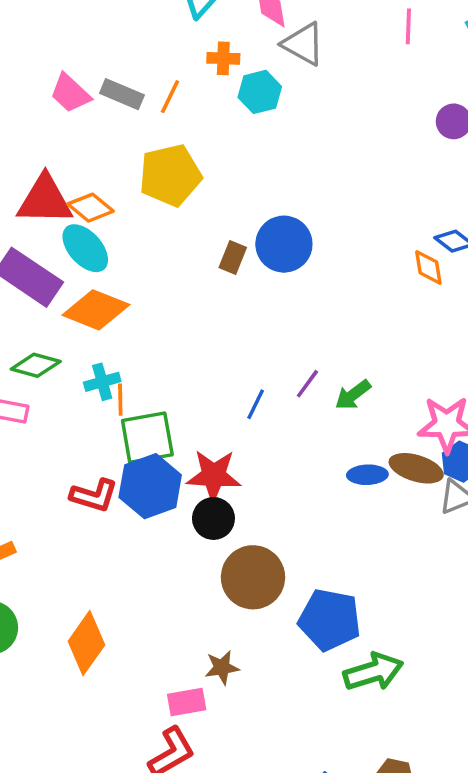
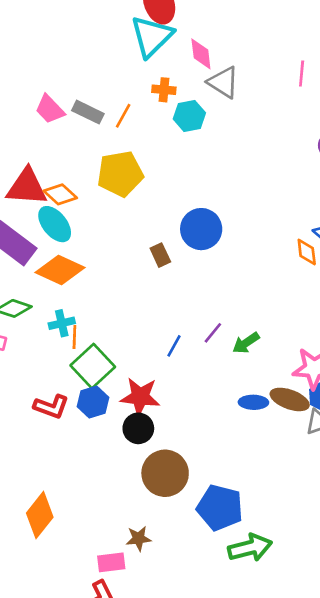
brown rectangle: (233, 258) -> (160, 255), moved, turned -50
green square: (147, 438) -> (93, 366), turned -36
blue hexagon: (150, 486) -> (93, 402), size x0.7

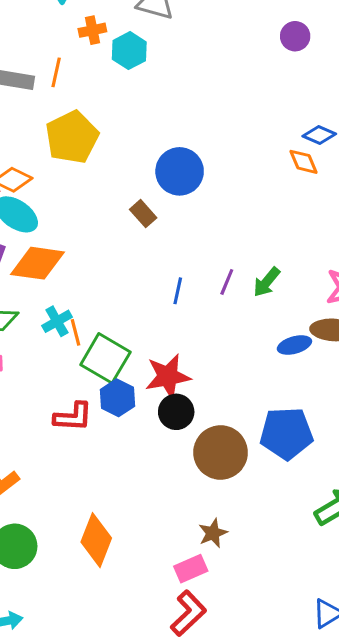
blue line: (174, 346) -> (178, 291), moved
blue pentagon: (220, 508) -> (286, 433), moved

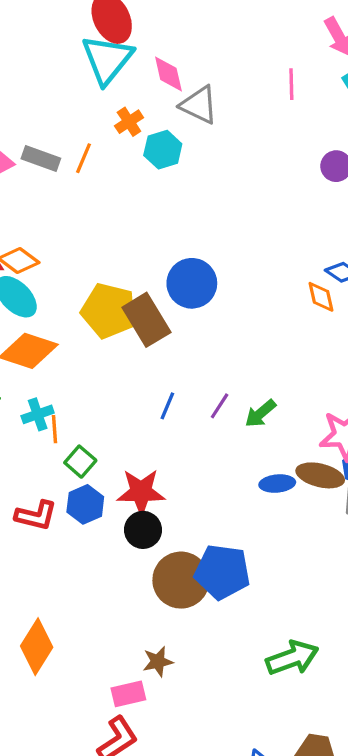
orange cross: (92, 30) -> (129, 122), turned -32
yellow pentagon: (72, 137) -> (109, 311), moved, turned 30
brown rectangle: (143, 214) -> (146, 320), size x1.8
green square: (105, 358) -> (80, 462), size x0.6
blue pentagon: (286, 433) -> (222, 572), moved

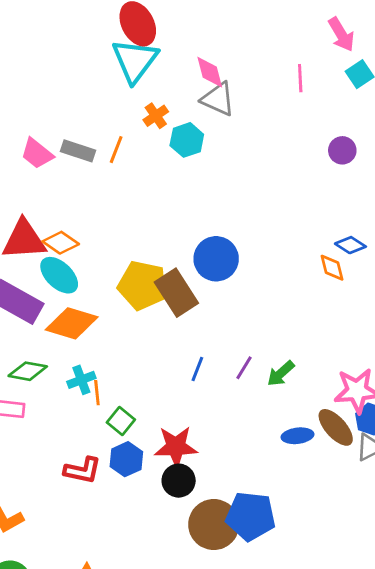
pink diamond: (168, 74) -> (210, 72), moved
brown ellipse: (320, 475) -> (336, 427), turned 36

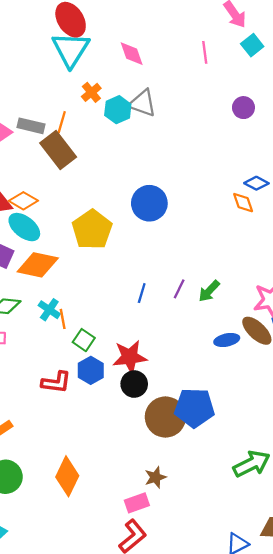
gray triangle: (218, 99) -> (142, 103), moved
yellow pentagon: (143, 285) -> (92, 230), turned 30
brown rectangle: (176, 293) -> (58, 150), moved
cyan cross: (81, 380) -> (49, 310), turned -30

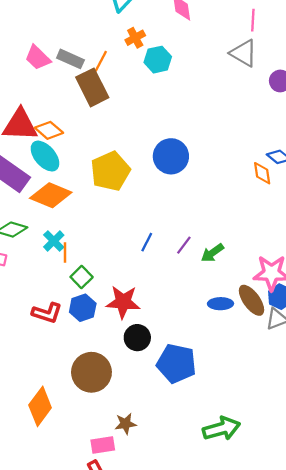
gray triangle: (142, 103) -> (244, 53), moved
black circle: (134, 384) -> (137, 338), moved
brown circle: (165, 417) -> (91, 372), moved

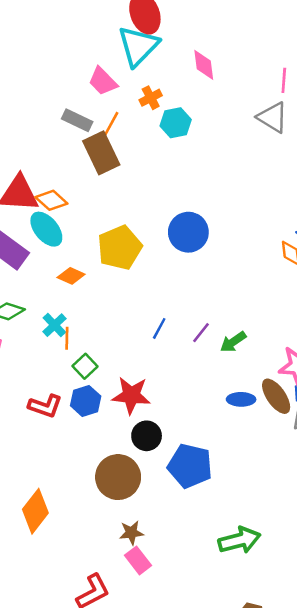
pink trapezoid: (38, 58) -> (103, 81), moved
orange diamond: (51, 195) -> (71, 276), moved, size x0.6
brown circle: (91, 372) -> (118, 477), moved
pink rectangle: (103, 445) -> (138, 560), moved, turned 60

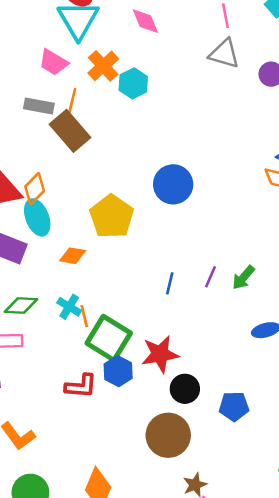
orange cross: (151, 98) -> (103, 66), size x1.4
orange diamond: (51, 200) -> (35, 189), turned -72
cyan ellipse: (46, 229) -> (37, 217), turned 33
green square: (85, 366) -> (109, 338), size x1.8
blue pentagon: (190, 466) -> (234, 406), size x0.7

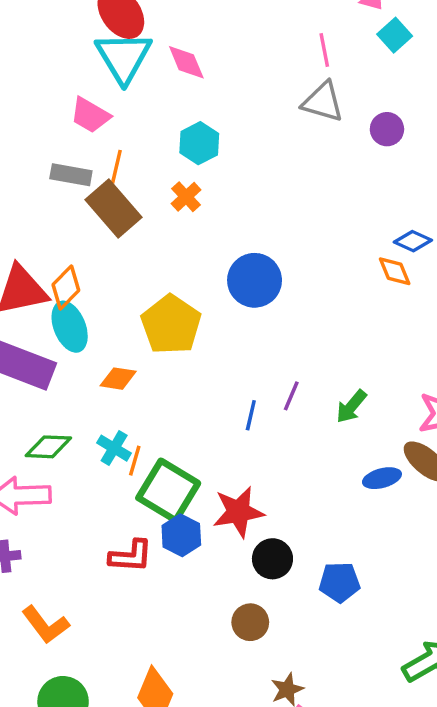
pink diamond: (145, 21) -> (186, 62), moved
orange cross: (103, 66) -> (186, 197), moved, size x0.7
purple line: (211, 277) -> (291, 396), moved
orange line: (84, 316) -> (135, 461), turned 30
brown circle: (168, 435) -> (250, 622), size x0.6

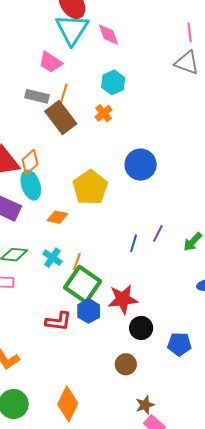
orange line: (135, 461) -> (77, 262), moved

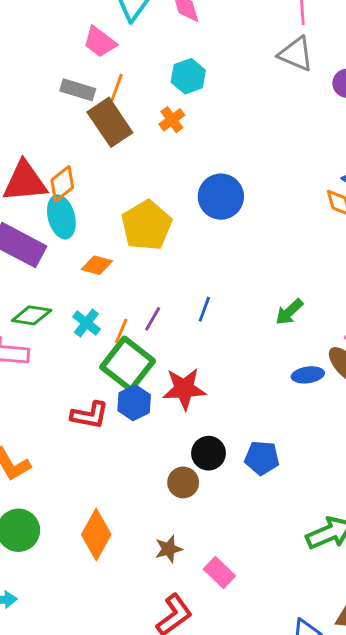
purple line: (158, 233) -> (153, 319), moved
black circle: (141, 328) -> (209, 453), moved
brown star: (145, 405) -> (169, 549), moved

